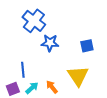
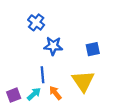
blue cross: (34, 21) -> (36, 22), size x0.7
blue line: (23, 70) -> (42, 75), moved

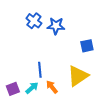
blue star: (53, 46) -> (56, 26), moved
yellow triangle: (83, 81) -> (78, 76), turned 30

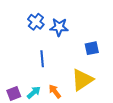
blue line: (40, 70) -> (42, 59), moved

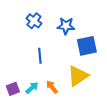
blue star: (59, 27) -> (66, 26), moved
blue square: (92, 48) -> (87, 46), size x1.5

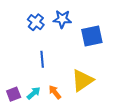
blue star: (66, 26) -> (62, 19), moved
blue square: (87, 46) -> (92, 36), moved

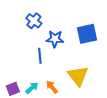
blue star: (62, 19) -> (55, 39), moved
yellow triangle: (82, 80) -> (78, 76), turned -35

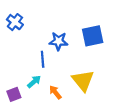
blue cross: (34, 21) -> (15, 22), moved
cyan arrow: (32, 88) -> (34, 82), moved

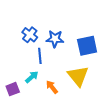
blue cross: (15, 22) -> (30, 35), moved
blue square: (93, 36) -> (87, 46), moved

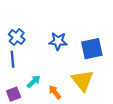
blue cross: (30, 35) -> (17, 37), moved
blue line: (40, 56) -> (12, 59), moved

